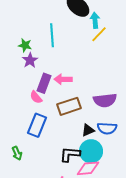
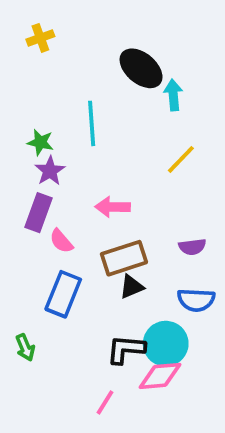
yellow line: (99, 34) -> (181, 159), moved
purple rectangle: (44, 83) -> (38, 213), moved
purple semicircle: (105, 100) -> (192, 247), size x0.6
black triangle: (88, 130) -> (132, 287), moved

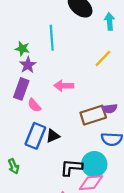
cyan arrow: (173, 95) -> (110, 21), moved
brown rectangle: (124, 258) -> (93, 115), moved
black triangle: (132, 287) -> (53, 136), moved

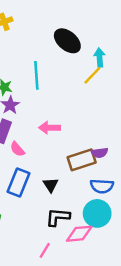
yellow line: (103, 58) -> (92, 75), moved
black triangle: (53, 136) -> (51, 185), moved, turned -40
cyan circle: (94, 164) -> (97, 213), moved

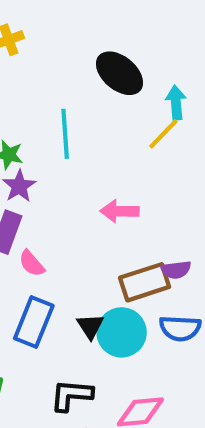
pink arrow: (49, 128) -> (119, 211), moved
cyan circle: (97, 213) -> (122, 332), moved
black L-shape: (58, 217) -> (71, 395), moved

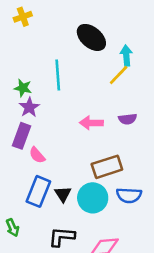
purple semicircle: (176, 270) -> (128, 119), moved
black triangle: (90, 326) -> (63, 194), moved

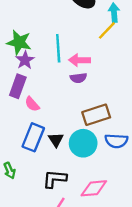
cyan line: (58, 75) -> (58, 48), moved
green star: (23, 88) -> (19, 42), size x1.5
purple semicircle: (128, 119) -> (78, 78), moved
pink arrow: (91, 123) -> (80, 60), moved

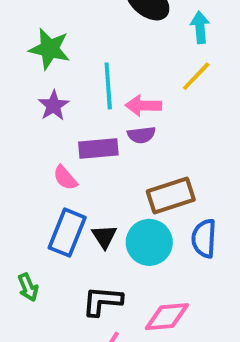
yellow line: (107, 30) -> (196, 76), moved
green star: (19, 42) -> (50, 49), moved
purple rectangle: (18, 86) -> (98, 149), moved, turned 65
blue semicircle: (116, 141) -> (204, 238), turned 90

